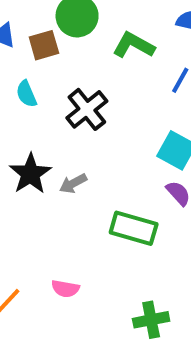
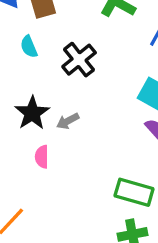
green rectangle: (134, 228) -> (134, 192), moved
pink semicircle: (65, 289) -> (42, 157), moved, turned 80

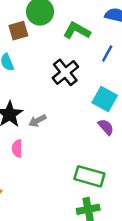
black cross: (79, 60) -> (65, 72), moved

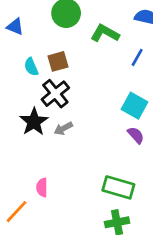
brown square: (18, 31) -> (58, 61), moved
black cross: (65, 72) -> (55, 94), moved
pink semicircle: (17, 148) -> (42, 187), moved

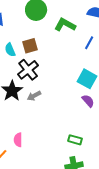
green rectangle: (118, 187) -> (75, 140), size x0.6

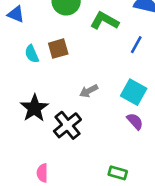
black cross: (28, 70) -> (67, 125), moved
gray arrow: (34, 96) -> (89, 91), moved

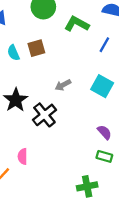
purple semicircle: (135, 121) -> (104, 132), moved
green rectangle: (118, 173) -> (104, 156), moved

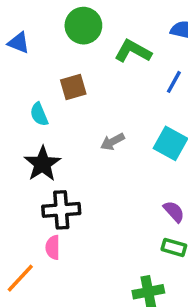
cyan semicircle: (13, 53) -> (39, 114), moved
black cross: (44, 115) -> (61, 210), moved, turned 35

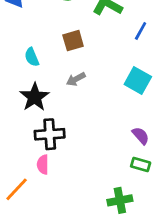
brown square: (73, 87) -> (73, 41), moved
gray arrow: (112, 142) -> (76, 79), moved

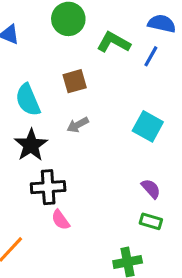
blue line: (141, 31) -> (151, 56), moved
cyan semicircle: (32, 57) -> (28, 100), size x1.5
pink semicircle: (43, 165) -> (61, 220), moved, turned -36

